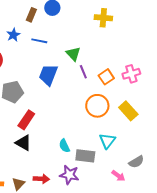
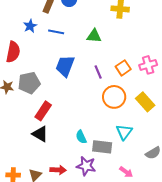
green triangle: (73, 54) -> (94, 36), moved, turned -42
purple line: (83, 72) -> (98, 72), moved
pink arrow: (118, 176) -> (126, 172), moved

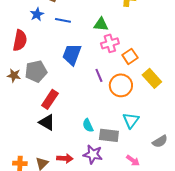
pink cross: (148, 65) -> (110, 43), moved
purple line: (98, 72) -> (99, 75), moved
yellow rectangle: (145, 102) -> (152, 78), moved

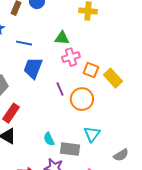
blue line: (63, 20) -> (24, 43), moved
orange square: (130, 56) -> (91, 70), turned -35
yellow rectangle: (152, 78) -> (113, 78), moved

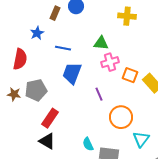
orange circle: (82, 99) -> (121, 117), moved
cyan triangle: (92, 134) -> (141, 139), moved

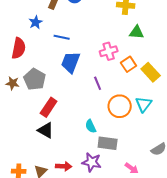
green triangle: (101, 43) -> (137, 32), moved
orange square: (130, 75) -> (129, 64), turned 35
gray pentagon: (36, 90) -> (35, 79), turned -30
cyan triangle: (141, 139) -> (144, 104), moved
cyan semicircle: (88, 144) -> (91, 126), moved

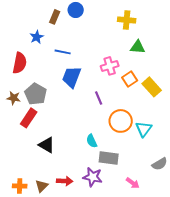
cyan triangle: (144, 104) -> (144, 129), moved
red rectangle: (49, 107) -> (29, 118), moved

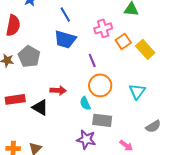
blue line: (63, 52) -> (65, 14), moved, turned 49
blue trapezoid: (72, 77) -> (65, 39), turned -95
red rectangle: (29, 118) -> (15, 99), moved, turned 48
orange circle: (121, 121) -> (100, 85), moved
red arrow: (65, 181) -> (58, 90), moved

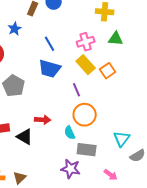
pink cross: (103, 28) -> (86, 42), moved
yellow rectangle: (145, 49) -> (86, 65), moved
cyan triangle: (137, 91) -> (122, 139), moved

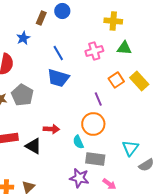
yellow rectangle: (86, 65) -> (139, 81), moved
purple line: (77, 90) -> (98, 99), moved
pink arrow: (111, 175) -> (109, 184), moved

